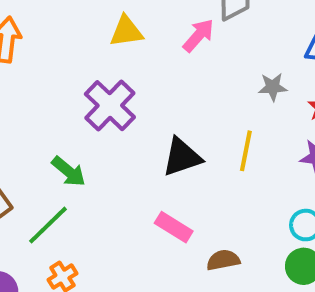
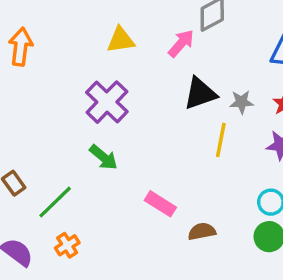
gray star: (273, 87) -> (242, 102), moved
black triangle: (182, 157) -> (200, 93), moved
green arrow: (69, 171) -> (103, 157), moved

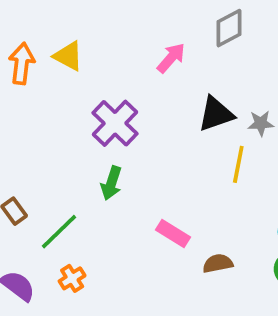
yellow triangle: (121, 40) -> (68, 56), moved, turned 36
pink arrow: (181, 43) -> (171, 58), moved
green arrow: (103, 157) -> (111, 183), turned 68

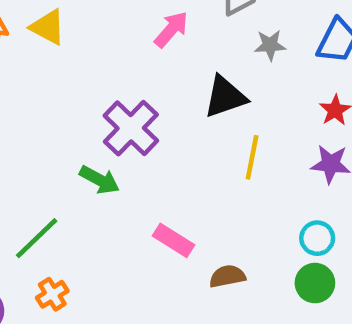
purple cross: (115, 123) -> (131, 128), moved
gray star: (261, 123) -> (270, 45), moved
green arrow: (111, 183) -> (99, 180), turned -80

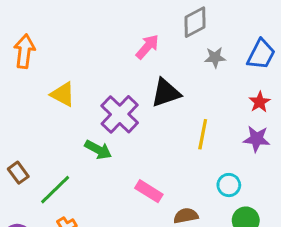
yellow triangle: (48, 27) -> (63, 94), moved
black triangle: (225, 97) -> (166, 93), moved
cyan circle: (317, 238) -> (229, 185), moved

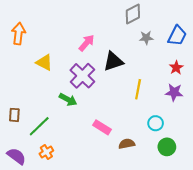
pink arrow: (147, 47) -> (87, 43), moved
brown rectangle: (18, 173) -> (14, 115), turned 40

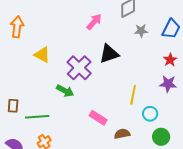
pink arrow: (87, 43) -> (94, 22), moved
yellow line: (138, 89) -> (133, 95), moved
green line: (39, 126) -> (37, 117), turned 40

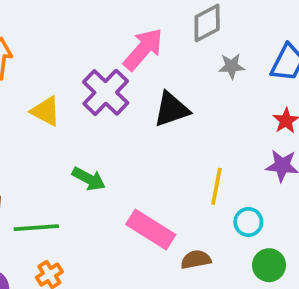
pink arrow: (94, 22) -> (143, 49), size x1.4
purple cross: (79, 68) -> (106, 92), moved
pink rectangle: (98, 118) -> (151, 230), size x1.4

